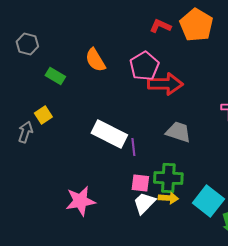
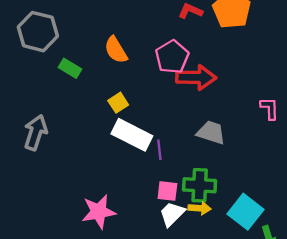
gray hexagon: (27, 44) -> (38, 32), size x1.6
yellow square: (43, 115) -> (118, 103), moved
gray arrow: (25, 132) -> (36, 132), size x1.4

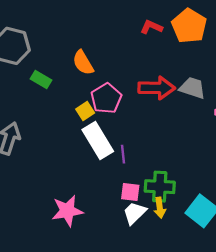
pink pentagon: (172, 57) -> (106, 98), moved
gray trapezoid: (211, 132) -> (192, 88), moved
white rectangle: (132, 135) -> (98, 140), turned 32
yellow arrow: (200, 208) -> (160, 208), turned 78

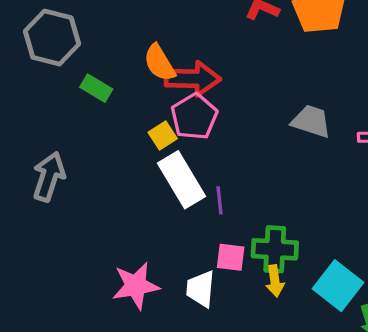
red arrow: (157, 88) -> (193, 79), moved
gray trapezoid: (192, 88) -> (311, 121), moved
white trapezoid: (135, 213) -> (201, 289), moved, turned -40

